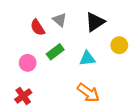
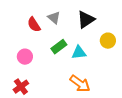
green rectangle: (55, 52) -> (59, 47), moved

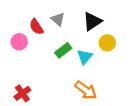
yellow circle: (108, 41) -> (107, 43), moved
cyan triangle: (79, 53) -> (85, 57), turned -42
pink circle: (25, 57) -> (19, 42), moved

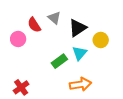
black triangle: (92, 21) -> (78, 28), moved
green rectangle: (63, 50) -> (59, 61), moved
orange arrow: (86, 90) -> (81, 84), turned -45

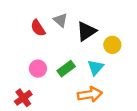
pink circle: (18, 39) -> (38, 69), moved
cyan triangle: (80, 53) -> (95, 67), moved

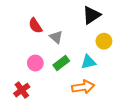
gray triangle: (60, 20) -> (56, 37), moved
black triangle: (86, 31) -> (91, 15), moved
cyan triangle: (95, 67) -> (88, 62), turned 35

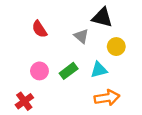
black triangle: (91, 15) -> (102, 17), turned 48
gray triangle: (56, 37) -> (81, 36), moved
orange arrow: (83, 87) -> (107, 98), moved

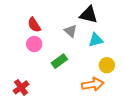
yellow circle: (116, 47) -> (107, 65), moved
cyan triangle: (99, 70) -> (96, 40), moved
pink circle: (39, 71) -> (34, 44), moved

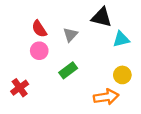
gray triangle: (70, 31) -> (70, 35), moved, turned 32
cyan triangle: (96, 40) -> (121, 39), moved
red cross: (21, 87) -> (20, 88), moved

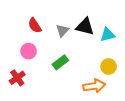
black triangle: (102, 17) -> (85, 26), moved
pink circle: (39, 51) -> (29, 51), moved

